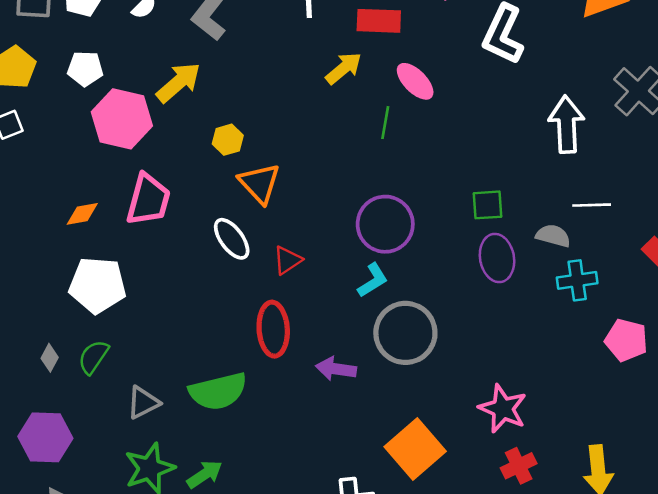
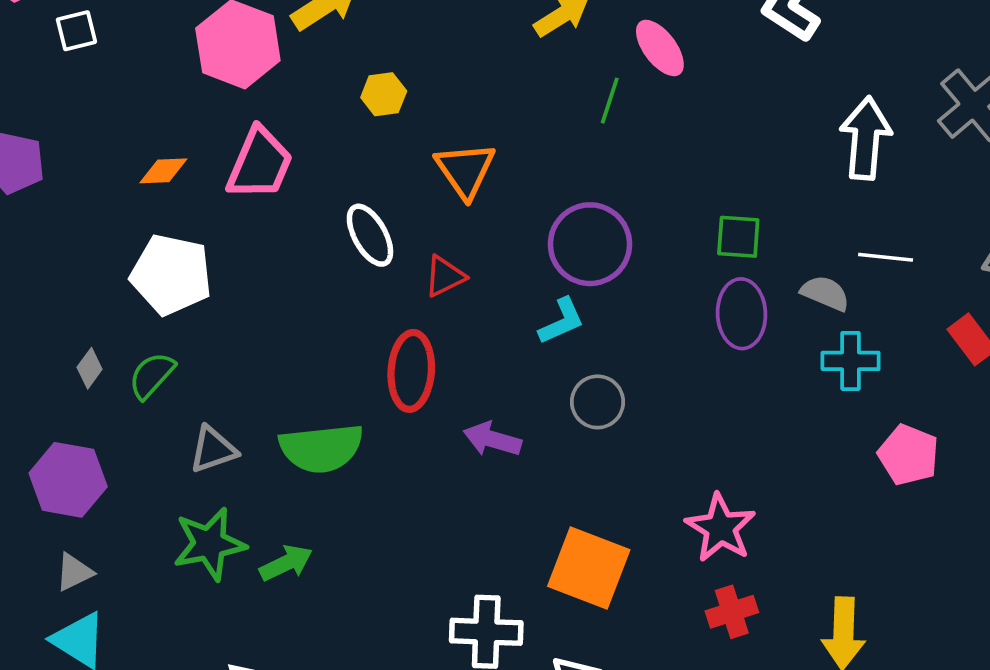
orange triangle: (259, 183) -> (465, 170), moved
gray circle: (405, 333) -> (598, 402), size x0.6
orange square: (415, 449) -> (589, 568), turned -36

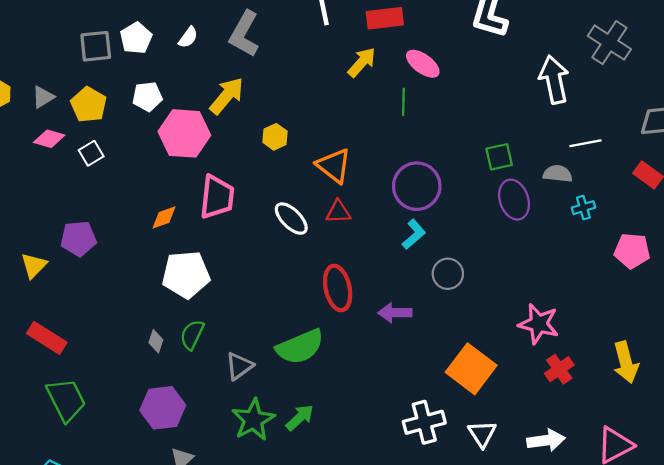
red triangle: (445, 276) -> (338, 212), moved, turned 40
cyan cross: (851, 361) -> (583, 208), size x0.7
orange square: (589, 568) -> (471, 369), turned 33

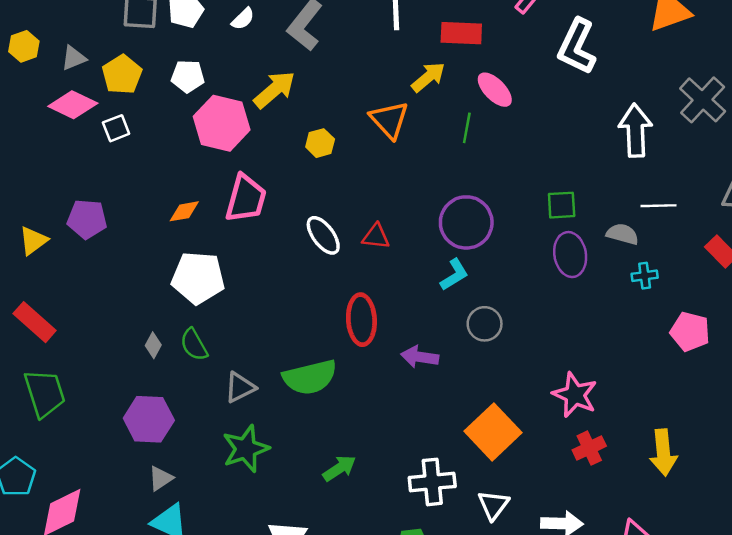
pink diamond: (49, 139) -> (73, 105), size x1.4
orange triangle: (334, 166) -> (389, 120), moved
green semicircle: (192, 335) -> (194, 345), turned -64
green arrow: (300, 418) -> (339, 468), moved

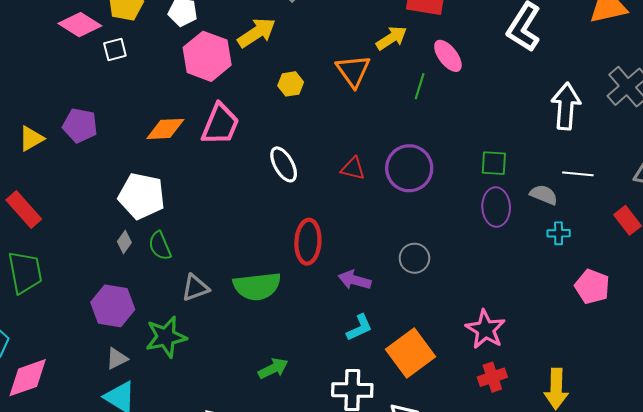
orange diamond: (184, 211) -> (165, 129), size x1.4
red triangle: (376, 236) -> (353, 168), moved
cyan L-shape: (454, 275) -> (359, 328), moved
white pentagon: (198, 278) -> (142, 196), moved
green star: (246, 449) -> (166, 337), moved

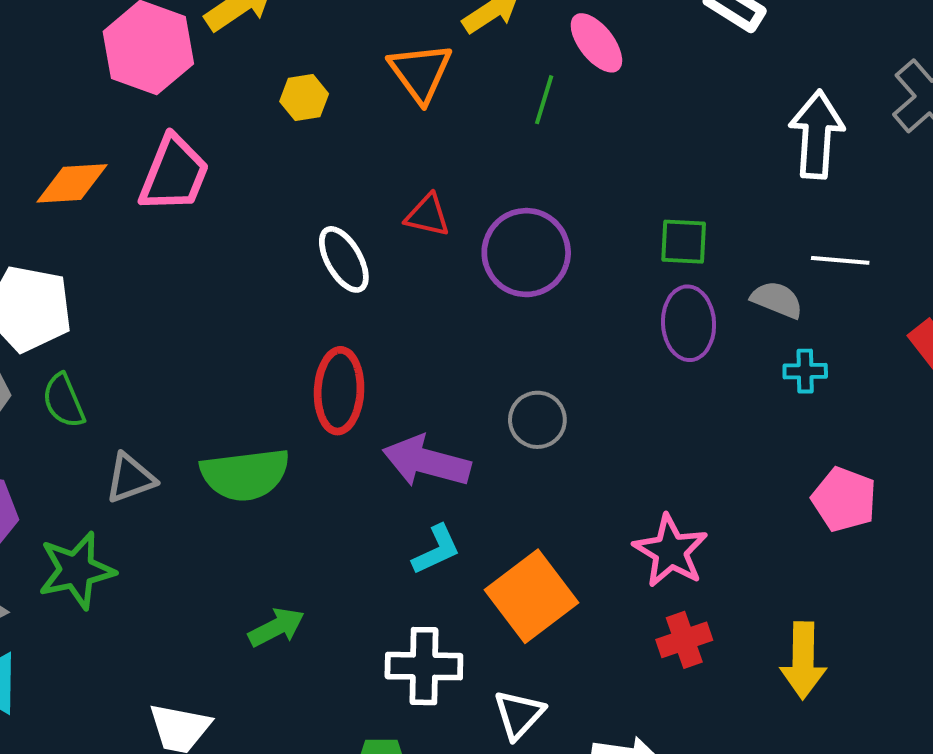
white ellipse: (284, 164) -> (344, 259), moved
red triangle: (353, 168) -> (428, 215), moved
purple arrow: (355, 280) -> (426, 462), size x1.4
pink pentagon: (592, 287) -> (844, 499), moved

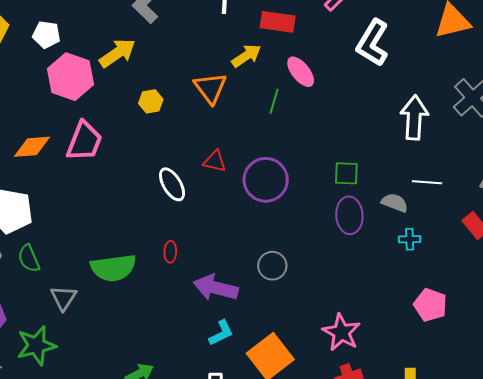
red ellipse: (339, 391) -> (170, 252), size x0.5
green semicircle: (245, 475) -> (113, 268), moved
gray triangle: (130, 478) -> (64, 298), turned -36

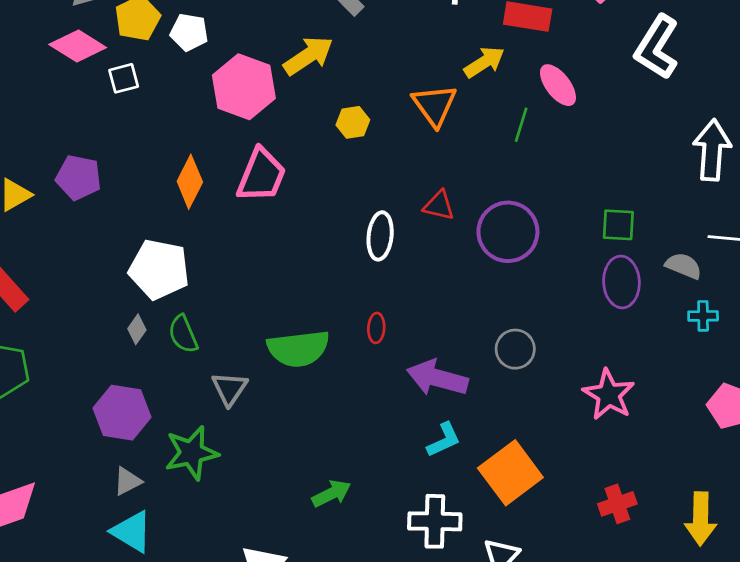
white pentagon: (46, 35) -> (189, 32), moved
orange diamond: (32, 147) -> (190, 182), turned -60
white ellipse: (172, 184) -> (380, 236), turned 36
pink star: (341, 332) -> (609, 395), moved

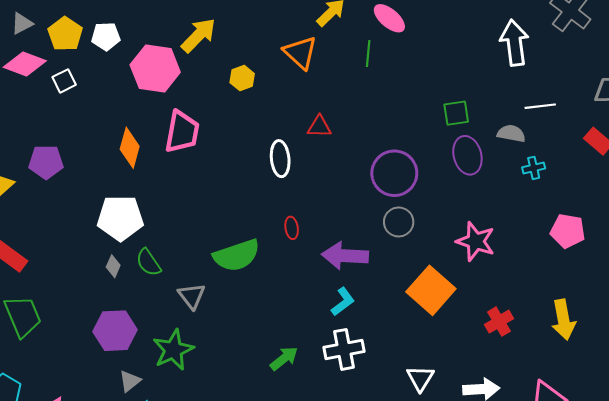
purple circle: (508, 232) -> (394, 173), moved
cyan L-shape: (444, 440) -> (343, 302), moved
orange square: (510, 473) -> (431, 290), moved
white cross: (435, 521) -> (344, 349), moved

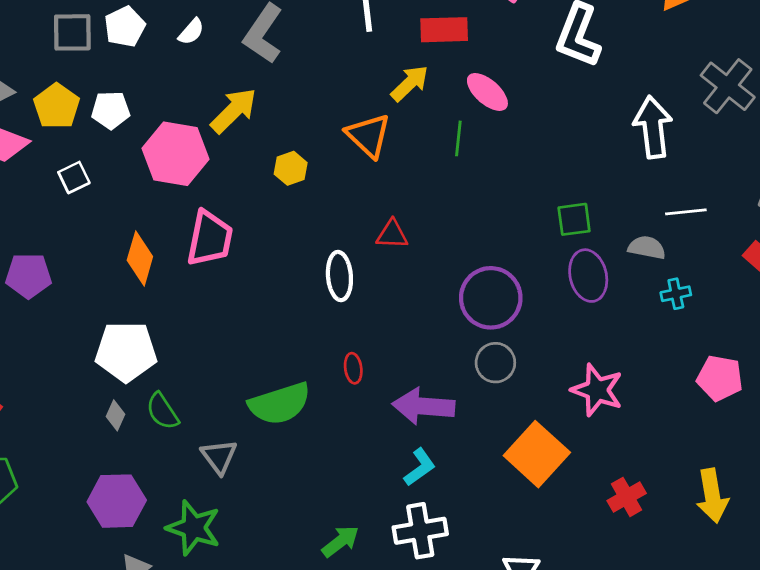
white square: (64, 81) -> (74, 178), moved
green star: (173, 350) -> (194, 528), turned -30

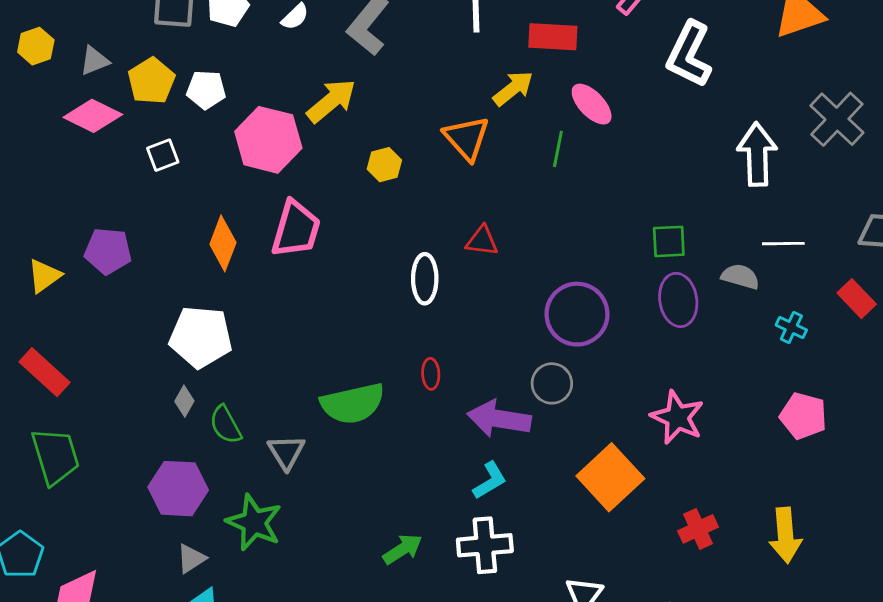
cyan cross: (676, 294) -> (791, 328), moved, turned 32
gray circle: (495, 363) -> (552, 383), moved
green semicircle: (162, 411) -> (226, 425), moved

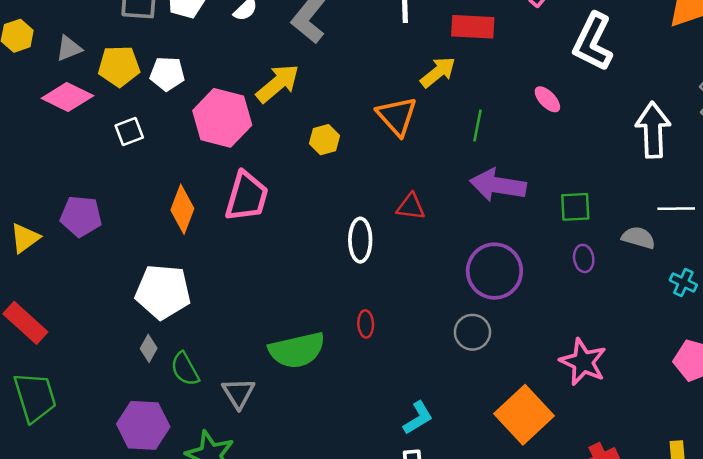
yellow pentagon: (151, 81) -> (119, 66), turned 30
pink ellipse: (592, 104) -> (547, 99), moved, size x0.7
purple ellipse: (678, 300) -> (584, 258), size x0.6
purple arrow: (499, 419) -> (498, 185), moved

